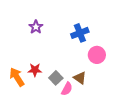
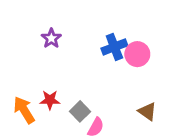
pink circle: (97, 55) -> (137, 54), moved
brown triangle: (80, 78) -> (147, 111), moved

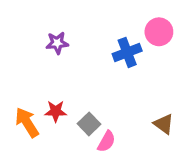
purple star: (51, 38) -> (57, 43), turned 30
pink circle: (137, 54) -> (159, 32), moved

